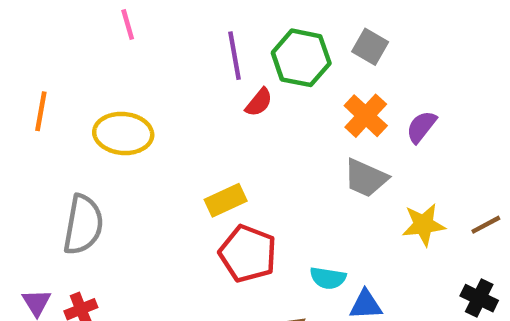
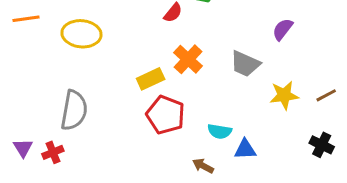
orange line: (41, 111) -> (26, 19), turned 72
orange cross: (366, 116) -> (188, 59), moved
gray semicircle: (83, 225) -> (74, 110), moved

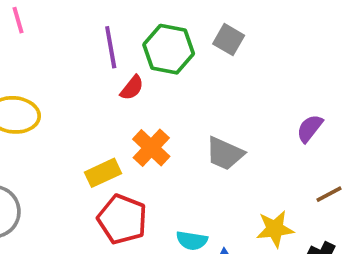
purple semicircle: (283, 29) -> (310, 128), moved
yellow star: (284, 95) -> (275, 229), moved

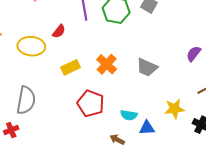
red semicircle: (132, 88) -> (59, 31), moved
yellow rectangle: (103, 173) -> (71, 67), moved

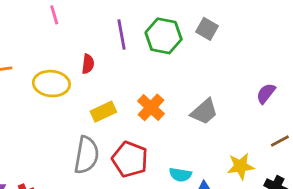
red semicircle: (59, 31) -> (88, 64), turned -32
gray trapezoid: (147, 67) -> (204, 112), turned -65
gray semicircle: (26, 100) -> (86, 155), moved

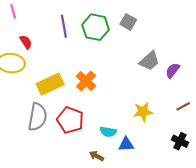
red semicircle: (88, 64) -> (26, 42), moved, turned -40
yellow rectangle: (103, 112) -> (50, 84), size x1.4
gray trapezoid: (204, 112) -> (149, 61), moved
yellow star: (241, 166) -> (143, 112), moved

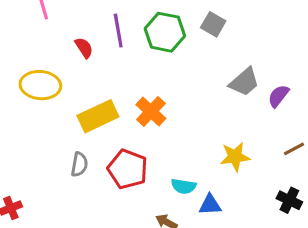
red semicircle: (26, 42) -> (84, 48), moved
gray semicircle: (37, 117) -> (79, 164), size x0.6

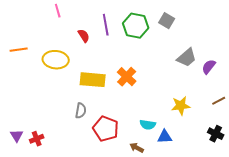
yellow rectangle: (98, 116) -> (93, 80), turned 30
red pentagon: (128, 169) -> (106, 129), moved

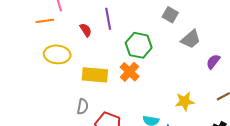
green hexagon: (136, 26) -> (139, 45), moved
orange line: (19, 50) -> (45, 21), moved
gray trapezoid: (187, 58) -> (191, 39), moved

